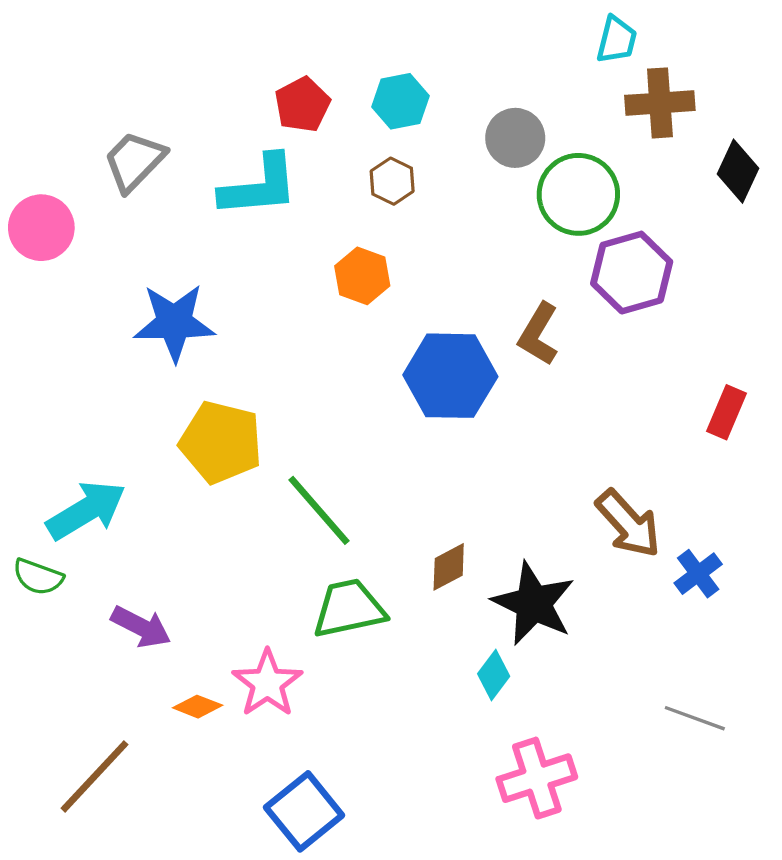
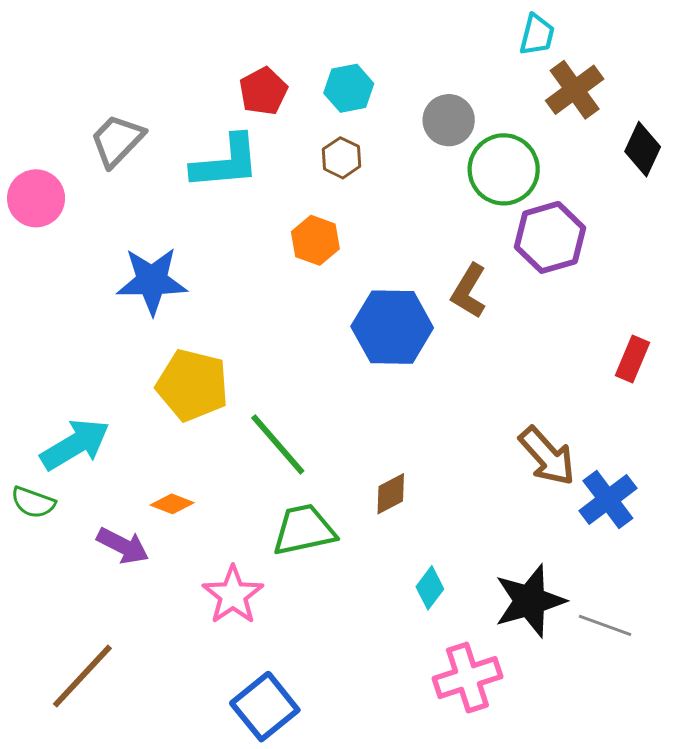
brown cross: (660, 103) -> (575, 90), turned -32
blue cross: (698, 574) -> (608, 499), size x1.4
black star: (534, 603) -> (530, 601), moved, turned 30
orange diamond: (198, 707) -> (172, 504), moved

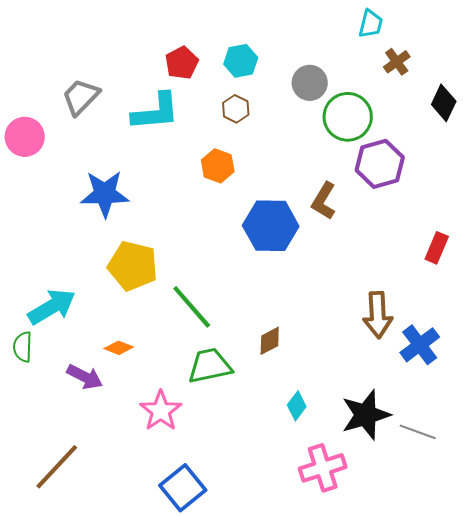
brown cross: (575, 90) -> (397, 62), size x0.7
brown arrow: (547, 456) -> (378, 315), turned 39
green semicircle: (33, 502) -> (23, 347), turned 72

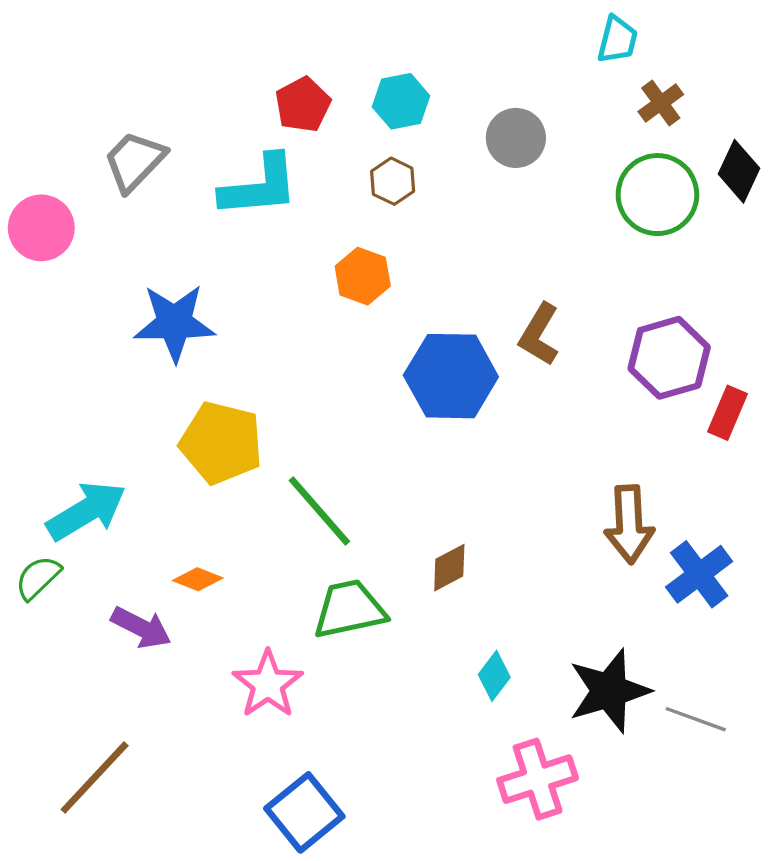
green circle: (348, 117) -> (657, 195), moved
purple hexagon: (380, 164) -> (669, 358), moved
green semicircle: (23, 347) -> (38, 578), turned 44

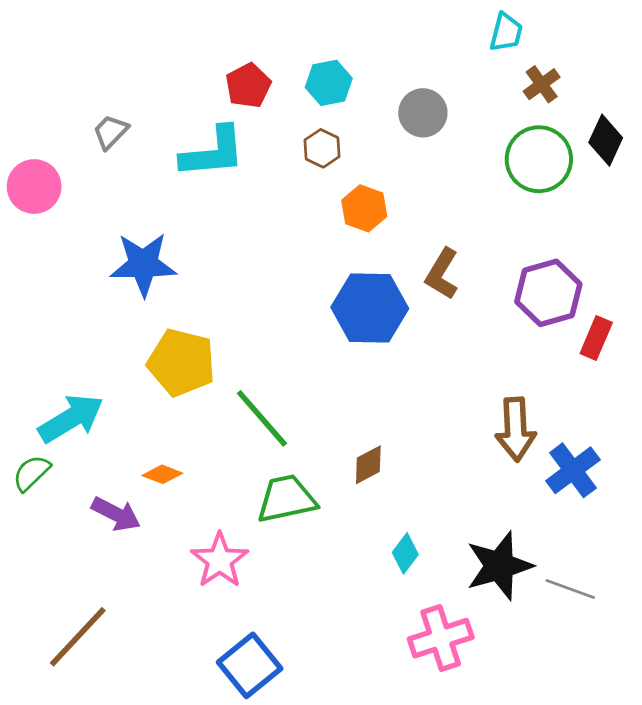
gray trapezoid: (135, 161) -> (111, 132), size x0.7
orange hexagon: (363, 276) -> (364, 208), moved

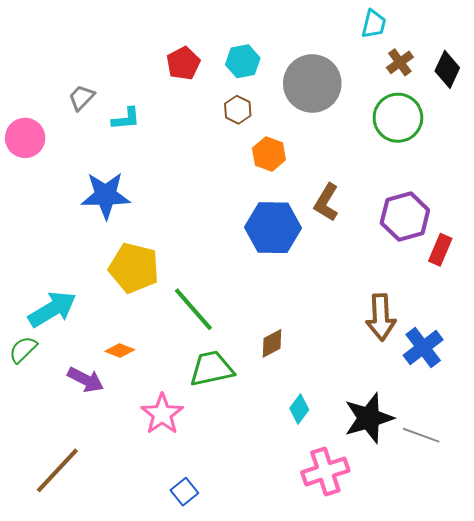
gray circle: (423, 113) -> (312, 83), size x1.6
black diamond: (606, 140) -> (447, 69), moved
cyan L-shape: (213, 152) -> (126, 119), moved, size x0.6
blue square: (250, 665) -> (184, 492), size x0.6

